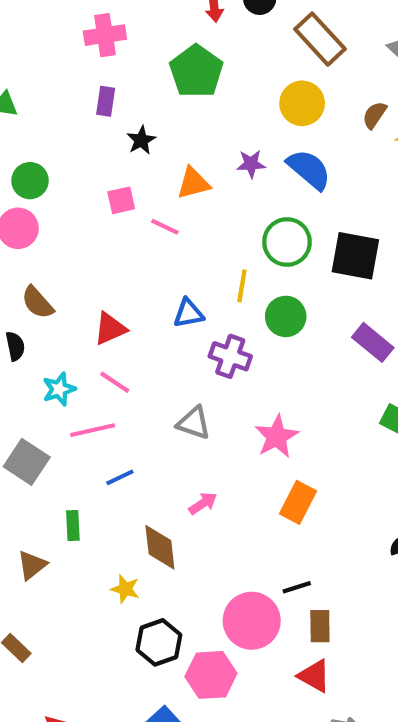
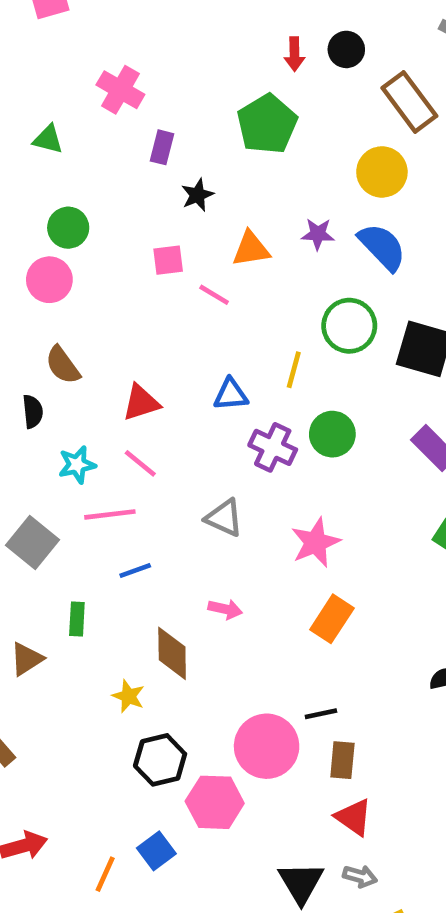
pink cross: (105, 35) -> (120, 90), moved, turned 33
green circle: (286, 316) -> (332, 434), moved
pink arrow: (203, 503) -> (225, 609), turned 40
red triangle: (314, 676) -> (354, 817), moved

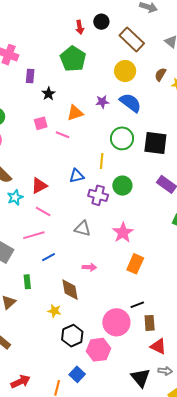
cyan star: (77, 465) -> (15, 197), moved

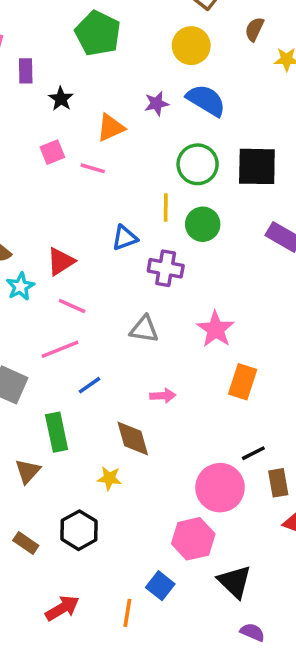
brown semicircle: (160, 74) -> (254, 29), moved
green circle: (122, 186) -> (203, 224), moved
green rectangle: (27, 282) -> (57, 432), size x1.5
black hexagon: (72, 336) -> (79, 530), moved
black triangle: (141, 378) -> (235, 582), moved

